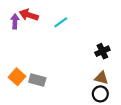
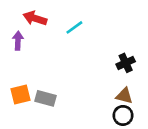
purple arrow: (15, 21) -> (18, 41), moved
orange square: (17, 77) -> (21, 94), turned 35

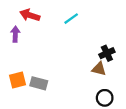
cyan line: (74, 27) -> (71, 19), moved
brown triangle: (124, 96) -> (99, 69), moved

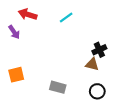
purple arrow: (15, 34) -> (14, 32), turned 144
gray rectangle: (39, 83) -> (58, 87), moved

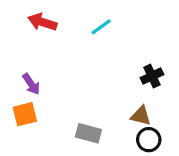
purple arrow: (14, 32) -> (31, 84), moved
brown triangle: (92, 64) -> (141, 116), moved

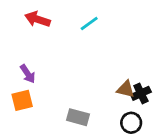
black cross: (152, 76) -> (141, 93), moved
brown triangle: (141, 116) -> (126, 89), moved

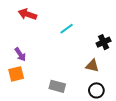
cyan line: (89, 23) -> (67, 29), moved
black cross: (141, 93) -> (104, 42), moved

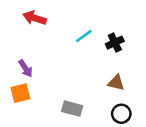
black cross: (104, 42) -> (115, 43), moved

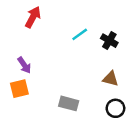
red arrow: (35, 18) -> (33, 17), turned 100
black cross: (115, 43) -> (109, 41), turned -35

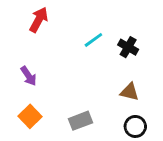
orange square: (19, 89) -> (30, 116), moved, turned -30
gray rectangle: (69, 103) -> (80, 121), turned -36

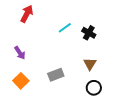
brown triangle: (130, 92) -> (90, 64), turned 48
gray rectangle: (80, 121) -> (56, 75), moved

